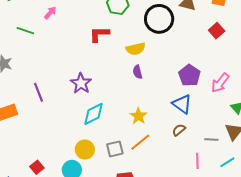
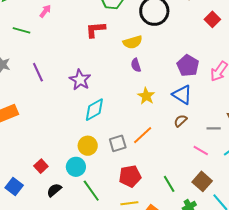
purple line: (38, 92) -> (38, 72), moved
yellow star: (138, 116) -> (146, 96), moved
pink line: (197, 161) -> (201, 150), turned -56

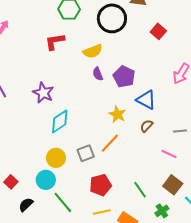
red square: (212, 19) -> (158, 31), moved
purple pentagon: (188, 66) -> (124, 77), moved
yellow star: (146, 96) -> (117, 114), moved

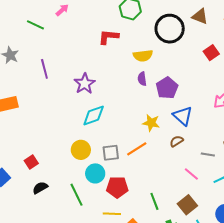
yellow star: (117, 114) -> (151, 123), turned -30
cyan circle: (46, 180) -> (95, 173), moved

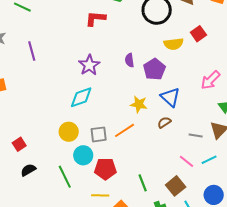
yellow semicircle: (143, 56) -> (174, 44), moved
purple star: (85, 84) -> (89, 65), moved
pink line: (191, 174) -> (187, 161), moved

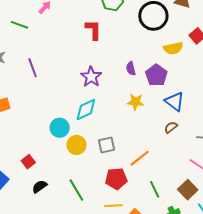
red L-shape: (96, 19) -> (93, 30), turned 90
yellow star: (139, 104) -> (136, 102), moved
orange line: (125, 130) -> (140, 158), moved
cyan circle: (83, 155) -> (60, 128), moved

